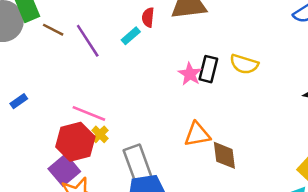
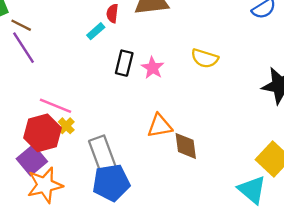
purple line: (88, 41) -> (24, 48), moved
black rectangle: (208, 69) -> (124, 63), moved

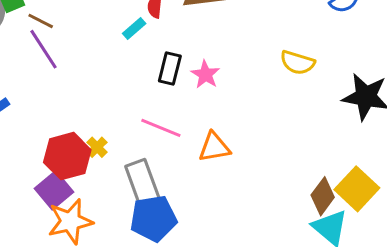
yellow semicircle: (205, 58) -> (297, 63), moved
pink line: (56, 106) -> (161, 128), moved
brown diamond: (186, 146) -> (323, 196), moved, turned 44

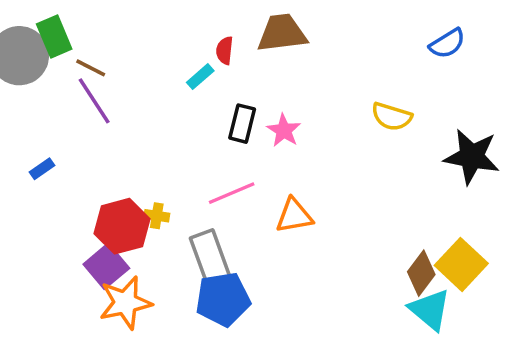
pink line: (161, 128) -> (232, 193), turned -45
yellow cross: (97, 147) -> (157, 216), turned -36

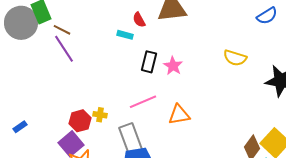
red semicircle: (225, 50) -> (139, 20), turned -35
cyan rectangle: (200, 77) -> (125, 35), turned 56
blue rectangle: (42, 169) -> (20, 127), moved
red hexagon: (122, 226) -> (80, 121), size x0.7

